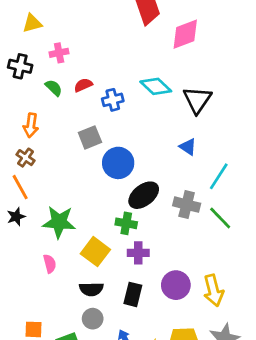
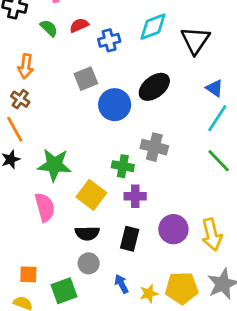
cyan diamond: (156, 86) -> (153, 27), turned -64
blue triangle: (188, 147) -> (215, 88), moved
black ellipse: (144, 195) -> (154, 87), moved
gray cross: (187, 205) -> (154, 147), moved
pink semicircle: (50, 264) -> (45, 207), size x1.5

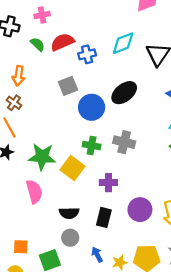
red semicircle: (79, 25) -> (62, 42), size x1.5
green cross: (123, 166) -> (92, 145), moved
yellow square: (91, 195) -> (72, 168), moved

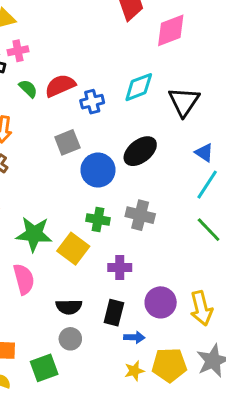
pink cross: (42, 15) -> (18, 51), moved
blue arrow: (97, 255) -> (134, 337), moved, turned 120

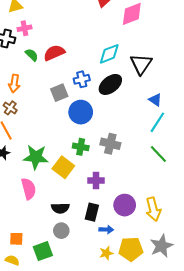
blue cross: (92, 102) -> (82, 79), moved
black ellipse: (140, 151) -> (110, 84), moved

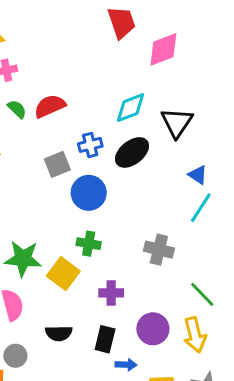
gray cross: (110, 144) -> (159, 250), moved
green line: (158, 154) -> (202, 294), moved
gray circle: (61, 231) -> (15, 356), moved

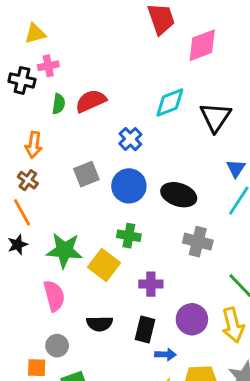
green semicircle: (17, 109) -> (59, 104), turned 54
blue cross: (90, 145) -> (130, 139), turned -30
black ellipse: (132, 152) -> (179, 195), moved, turned 56
gray square: (57, 164) -> (86, 174), moved
blue triangle: (198, 175) -> (236, 168), turned 30

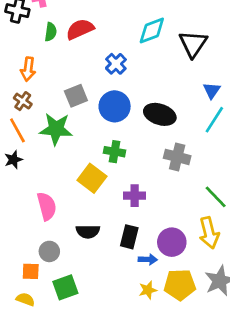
green star: (64, 250) -> (56, 129), moved
purple circle: (192, 319) -> (172, 242), moved

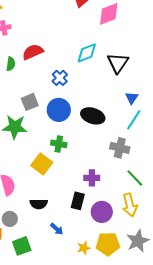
green semicircle: (51, 32) -> (11, 64), moved
gray cross: (177, 157) -> (120, 148), moved
purple cross: (135, 196) -> (92, 178), moved
black rectangle: (129, 237) -> (78, 201), moved
blue arrow: (148, 259) -> (57, 229), moved, turned 40

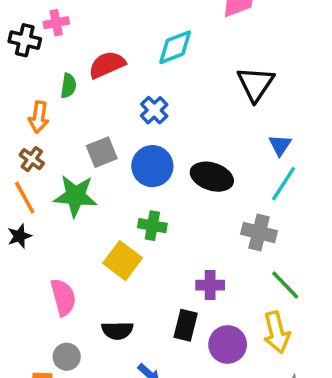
cyan diamond: (87, 53) -> (175, 47), moved

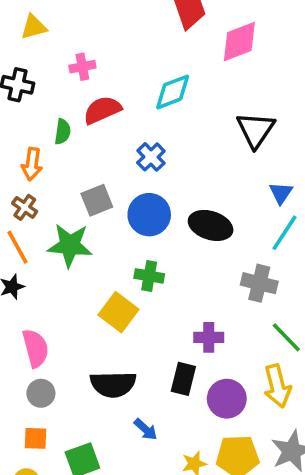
pink cross: (56, 23) -> (82, 67), moved
pink semicircle: (63, 297) -> (36, 348), moved
black semicircle: (117, 330) -> (113, 384), size x1.4
gray circle: (67, 357) -> (41, 393), moved

